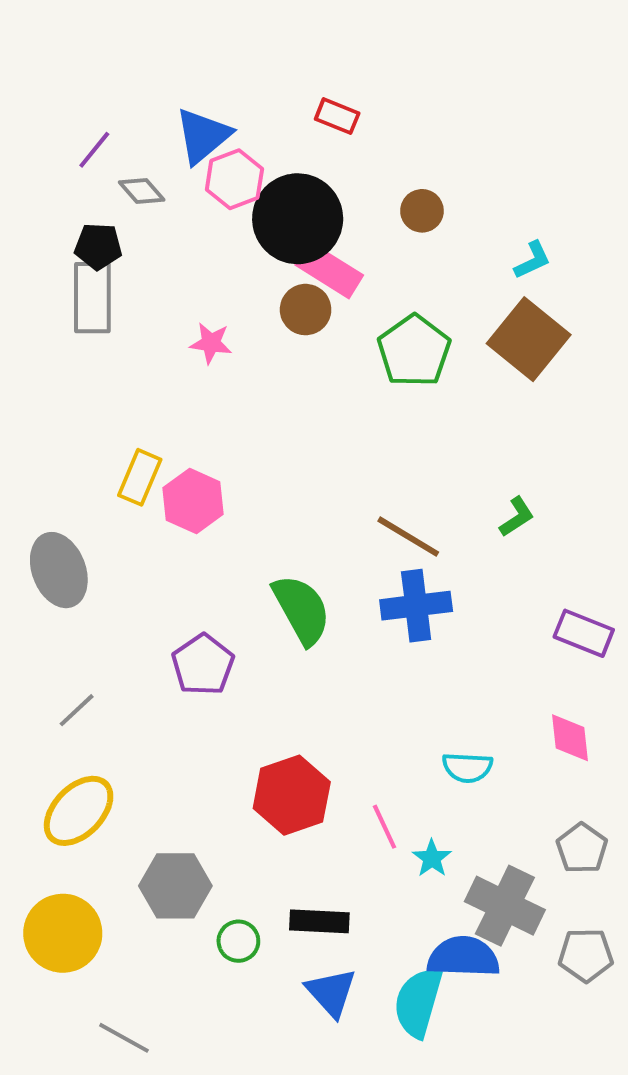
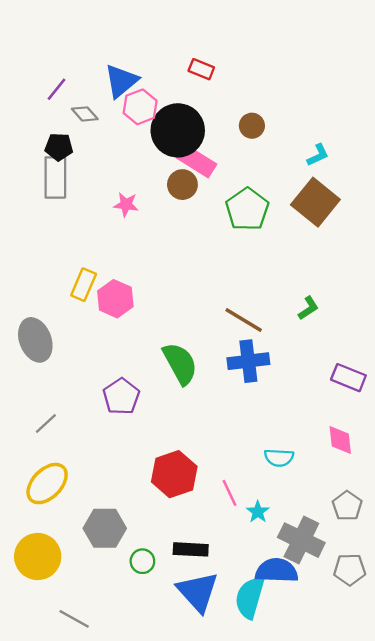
blue triangle: (331, 992) -> (198, 592), size x1.4

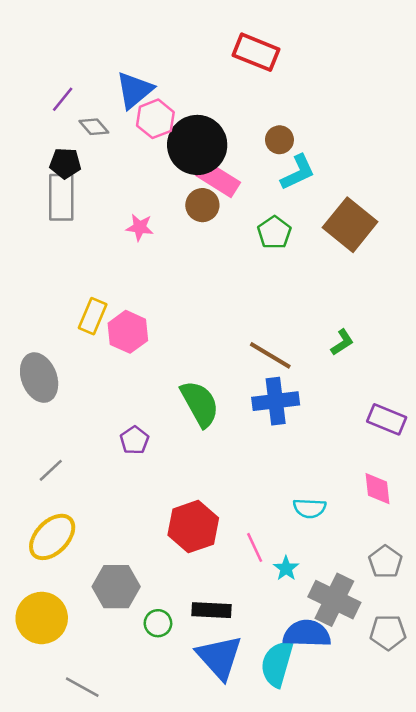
red rectangle: (201, 69) -> (256, 52), moved, size x1.6
cyan L-shape: (318, 155) -> (298, 172), moved, size x1.4
green pentagon: (247, 209) -> (274, 233), size x0.7
purple pentagon: (121, 396) -> (134, 440), size x0.7

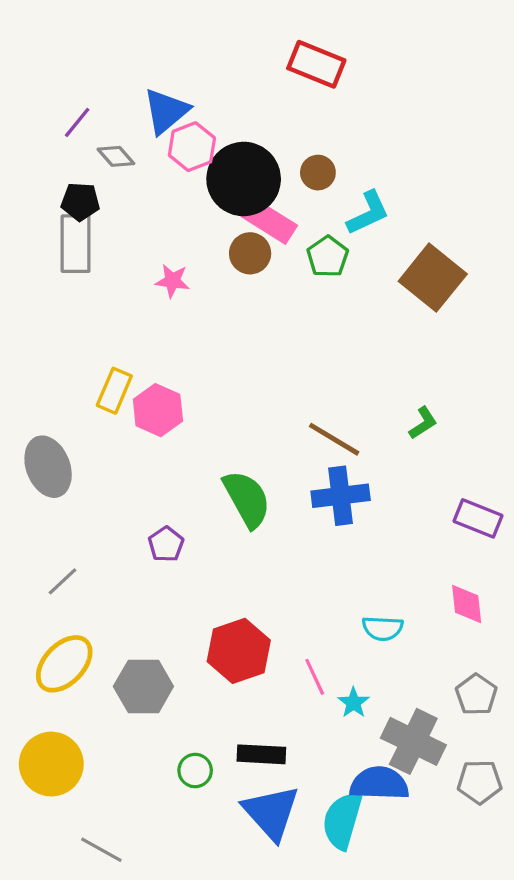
brown circle: (279, 140) -> (318, 173), moved
green pentagon: (274, 233) -> (328, 257), moved
gray hexagon: (116, 587) -> (143, 686), moved

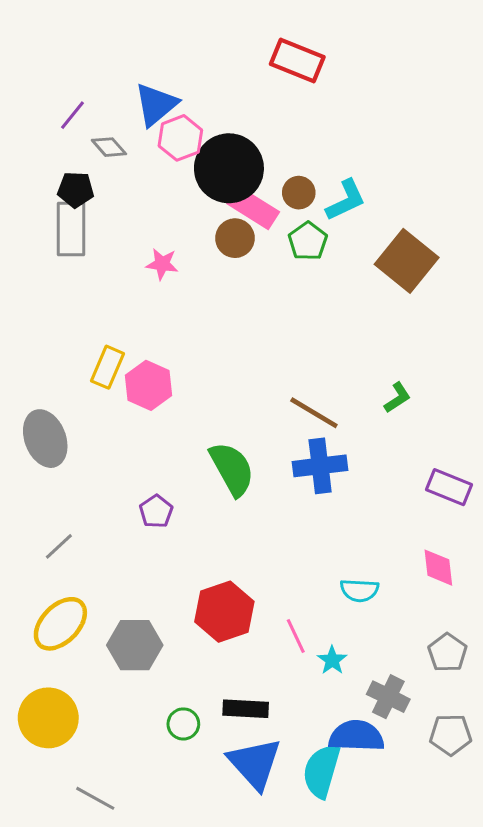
brown circle: (318, 173) -> (299, 193), moved
gray cross: (413, 741) -> (388, 697), size x0.7

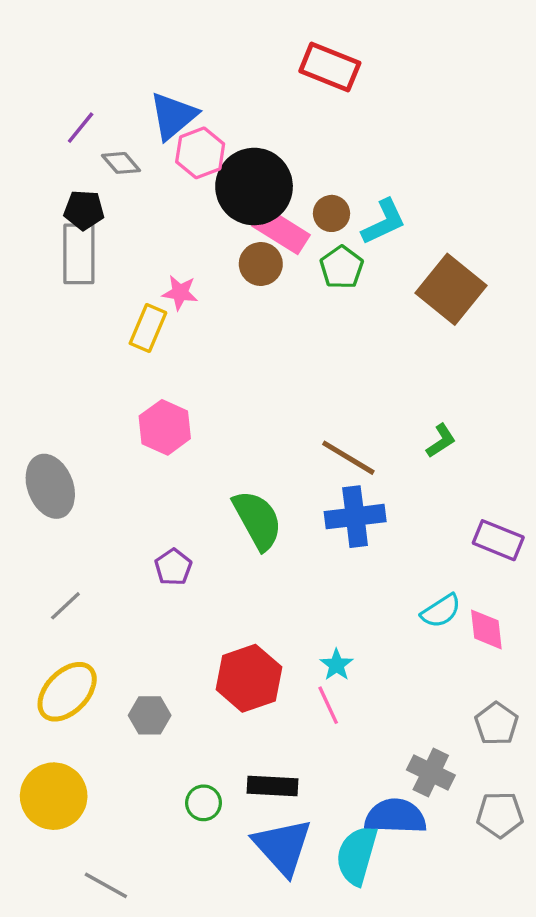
yellow rectangle: (107, 367) -> (148, 328), moved
cyan semicircle: (359, 590) -> (441, 611), moved, turned -36
gray hexagon: (135, 645) -> (150, 715), size x0.7
cyan star: (332, 660) -> (337, 665), moved

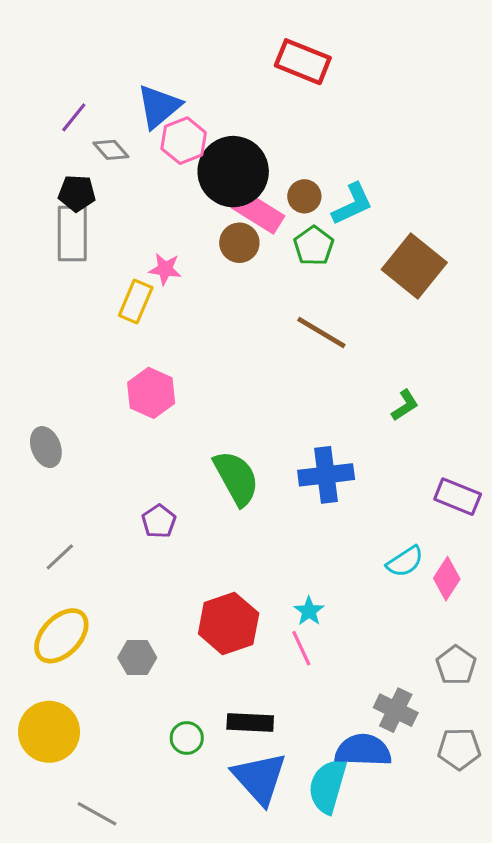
brown line: (348, 458) -> (321, 333), moved
gray ellipse: (50, 486) -> (46, 447), size x0.7
pink diamond: (486, 629) -> (447, 579), turned 39

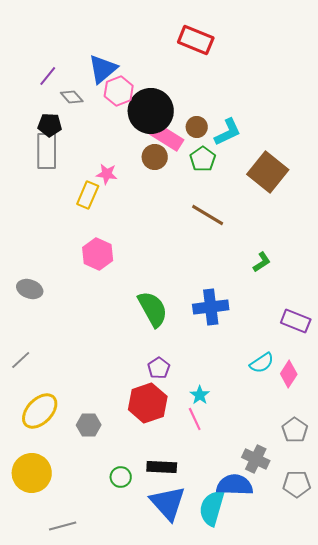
gray ellipse: (46, 447) -> (30, 289), turned -50
purple pentagon: (159, 521) -> (159, 368), moved
gray line: (60, 557) -> (21, 360), moved
gray line: (97, 814) -> (63, 526), turned -44

